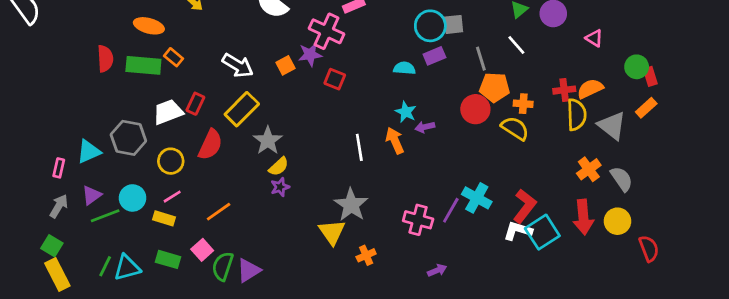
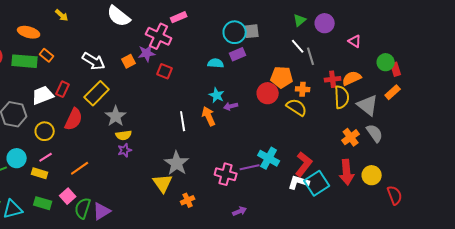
gray line: (481, 59) -> (311, 56), moved
yellow semicircle: (279, 167) -> (124, 135), turned 35
gray semicircle: (622, 179) -> (375, 133), moved
purple line: (451, 210) -> (250, 167), turned 48

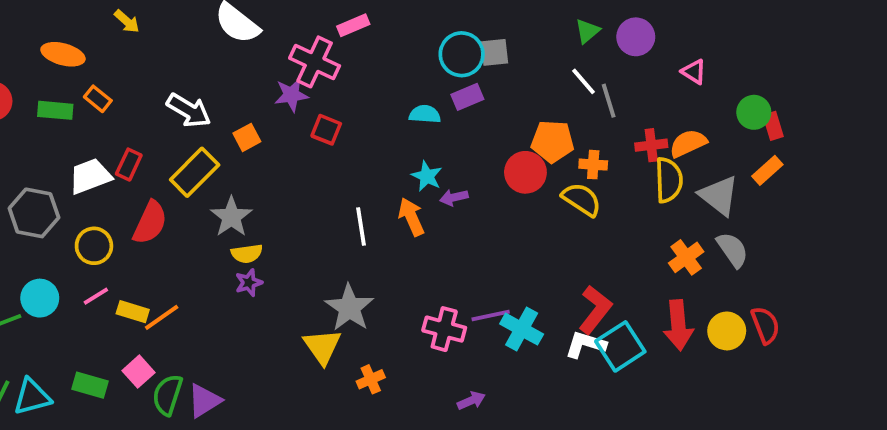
green rectangle: (25, 61) -> (55, 110), size x0.7
orange square: (129, 61) -> (247, 137), moved
cyan cross: (269, 158) -> (522, 329), moved
yellow rectangle: (40, 173) -> (133, 312), moved
red semicircle: (395, 195) -> (765, 325), moved

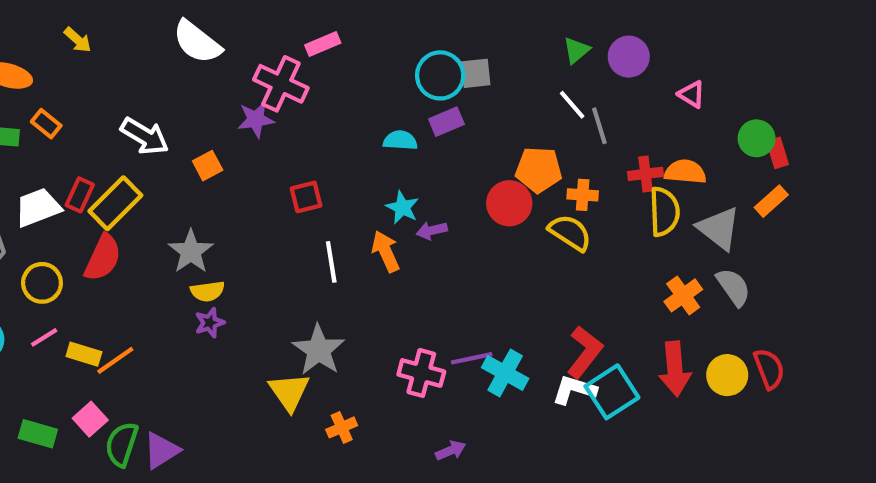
red square: (326, 130) -> (306, 197), moved, turned -36
orange semicircle: (688, 143) -> (685, 172), turned 30
yellow rectangle: (195, 172) -> (115, 203), moved

